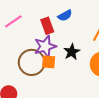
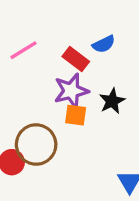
red rectangle: (47, 26) -> (76, 59), turned -35
brown circle: (32, 62) -> (36, 144), moved

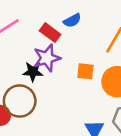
black star: (112, 101) -> (33, 72), moved, turned 30
orange square: (76, 115) -> (85, 71), moved

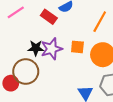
purple star: (47, 58) -> (52, 49), moved

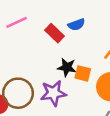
black star: (36, 48) -> (67, 67), moved
purple star: (52, 49) -> (53, 93), moved

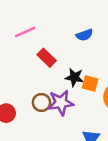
red rectangle: (54, 33) -> (47, 58), moved
brown circle: (18, 93) -> (41, 102), moved, size x0.6

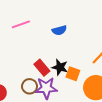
blue semicircle: (84, 35) -> (59, 30), moved
red rectangle: (47, 58) -> (42, 68), moved

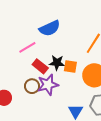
pink line: (21, 24) -> (27, 47), moved
blue semicircle: (59, 30) -> (50, 28), size x1.5

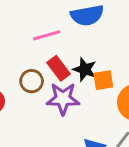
orange square: (70, 67) -> (103, 80), turned -32
brown circle: (32, 86) -> (32, 81), moved

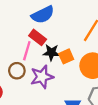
pink line: (47, 35) -> (27, 51), moved, turned -42
red rectangle: (58, 68) -> (38, 37), moved

